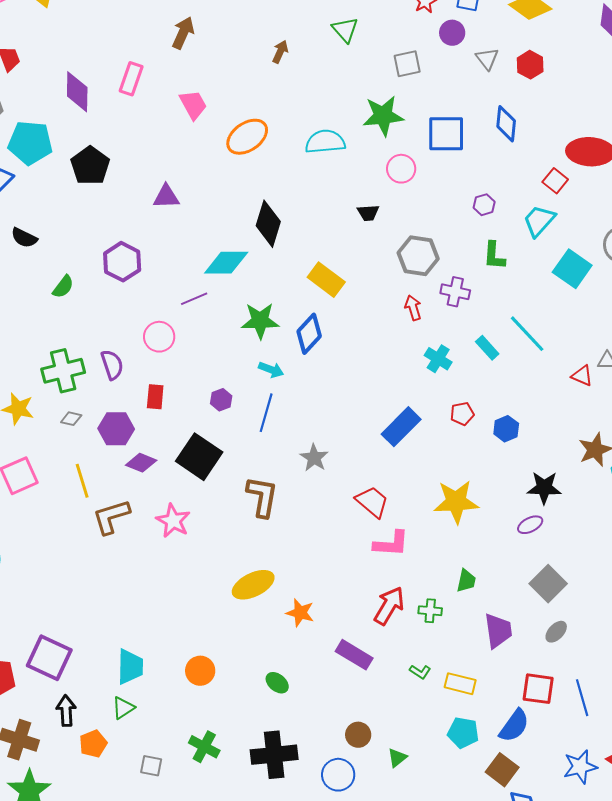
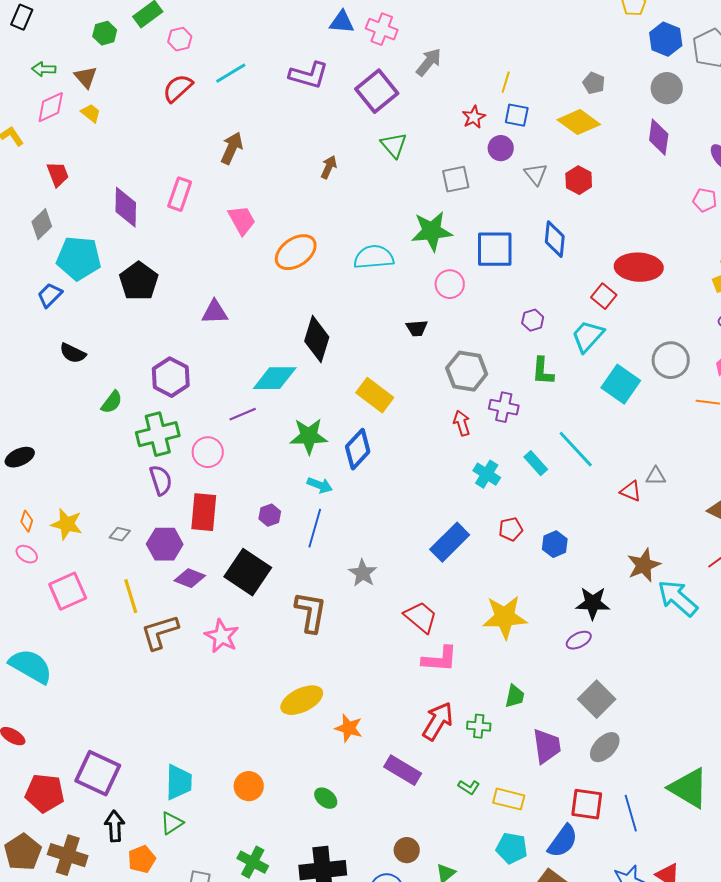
green cross: (63, 371) -> (158, 434), moved
red rectangle: (155, 397) -> (204, 512), size x1.5
gray ellipse: (556, 632) -> (605, 747), size x1.4

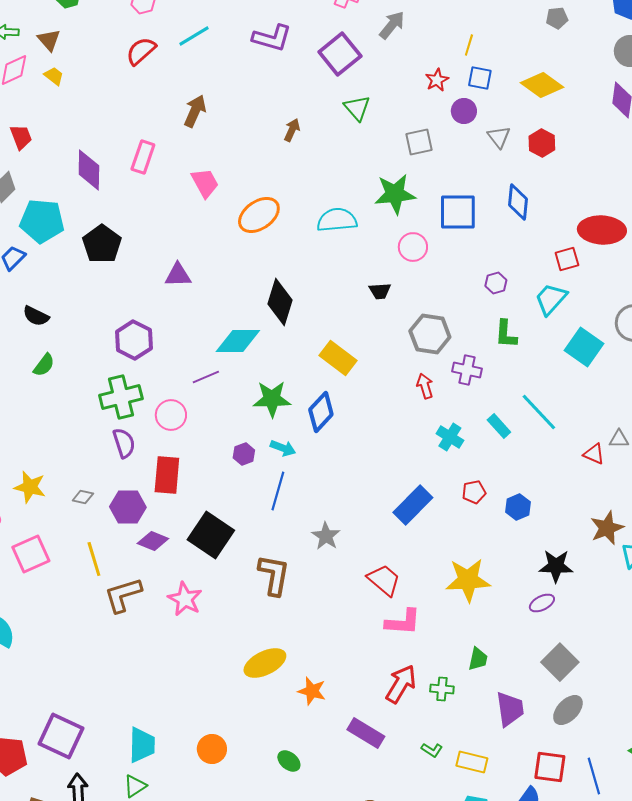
gray pentagon: (594, 83) -> (557, 18), moved, turned -30
red square: (604, 296) -> (567, 259), turned 35
green semicircle: (112, 402) -> (44, 365), moved
purple hexagon: (270, 515) -> (244, 454), moved

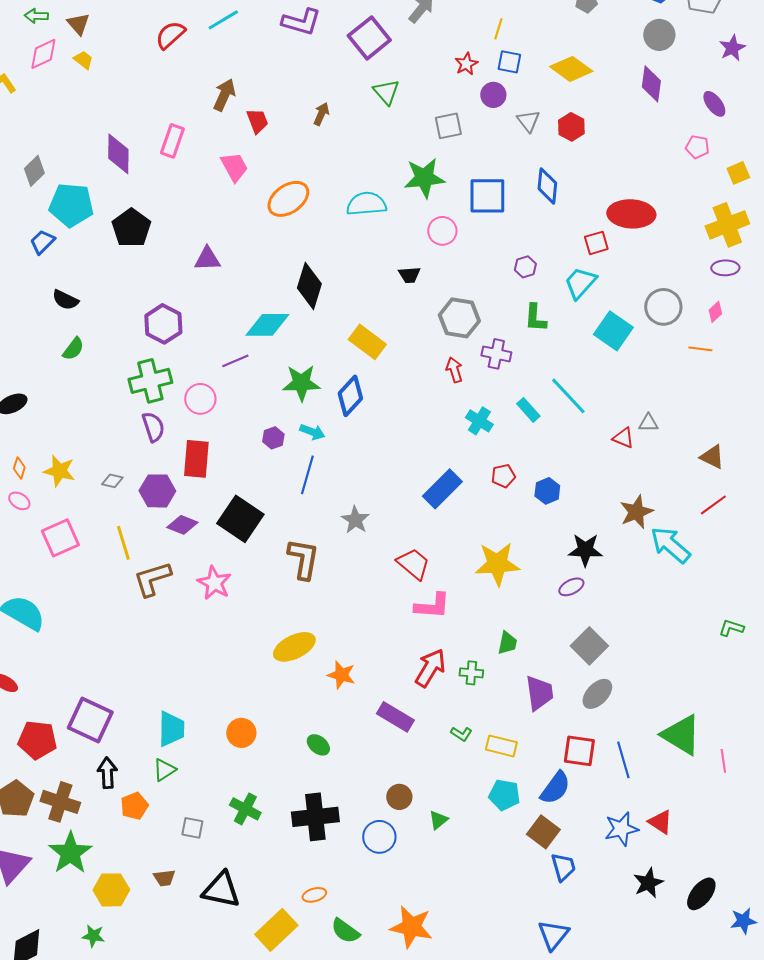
red trapezoid: (21, 137) -> (257, 121), moved

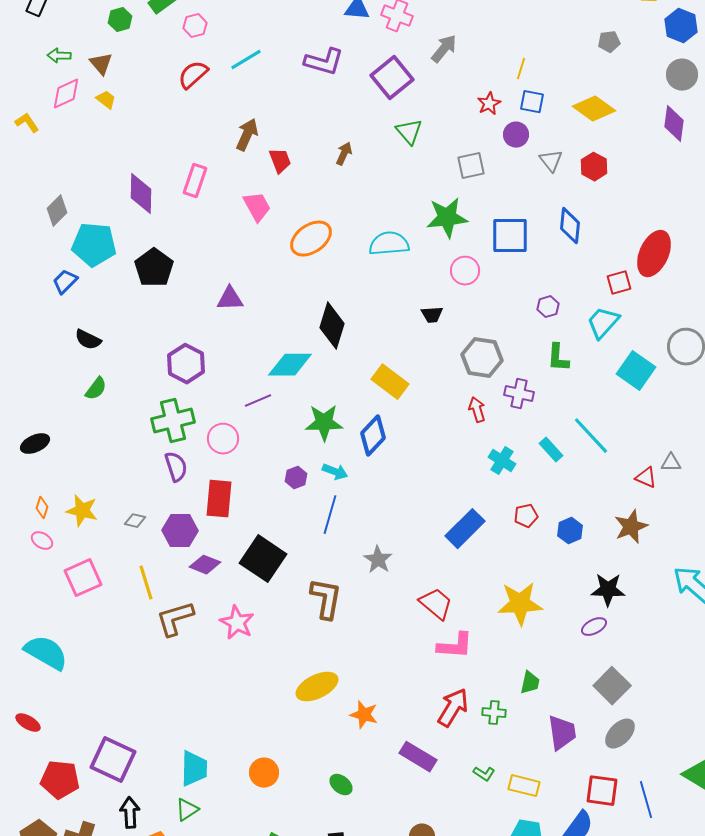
red ellipse: (631, 214) -> (654, 254), turned -69
brown star: (636, 512) -> (631, 527), moved

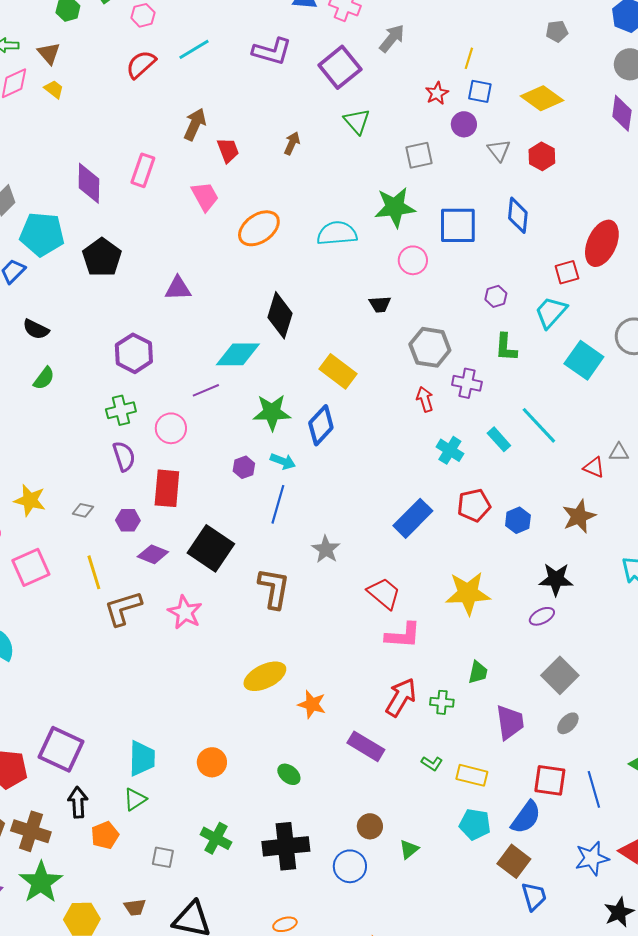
green cross: (173, 421) -> (121, 410), size x0.7
red pentagon: (526, 516) -> (474, 505), size x1.4
purple hexagon: (180, 531) -> (128, 520), size x0.7
gray ellipse: (620, 734) -> (568, 723), size x0.7

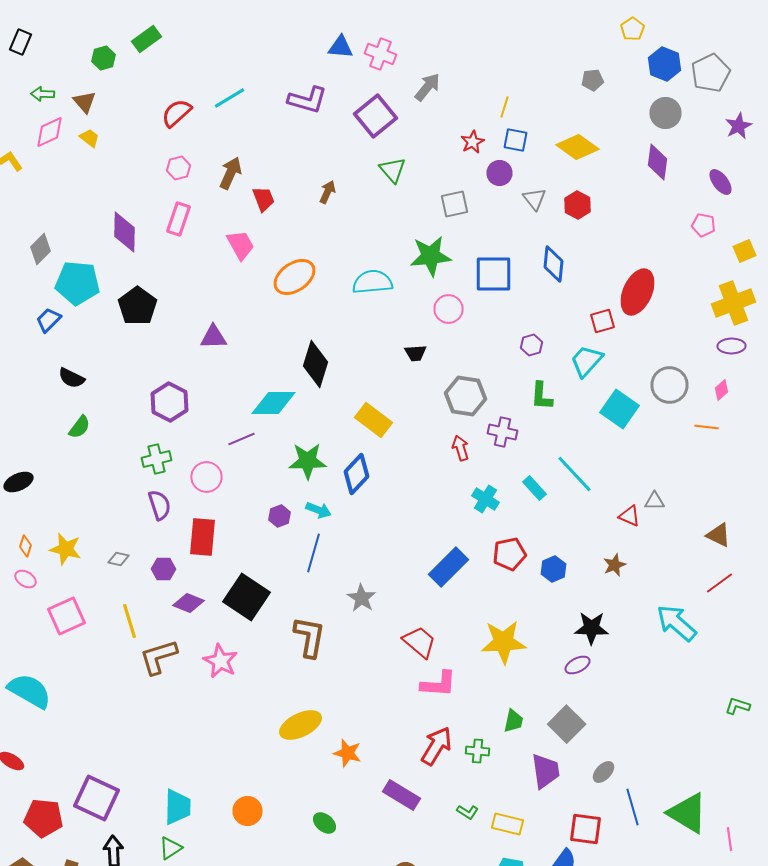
pink hexagon: (143, 15) -> (178, 168), moved
brown star: (579, 516) -> (614, 565), size x0.7
gray square: (560, 675) -> (566, 724), moved
blue line: (594, 789) -> (632, 807), moved

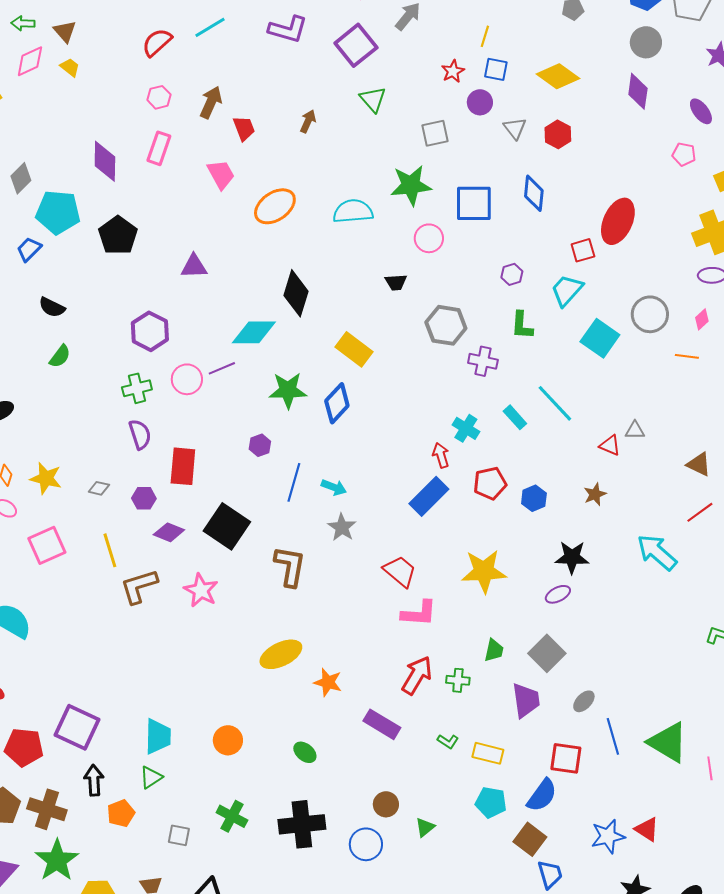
red arrow: (460, 448) -> (441, 455), moved
pink circle: (206, 477) -> (187, 379), moved
cyan arrow: (318, 510) -> (334, 487), moved

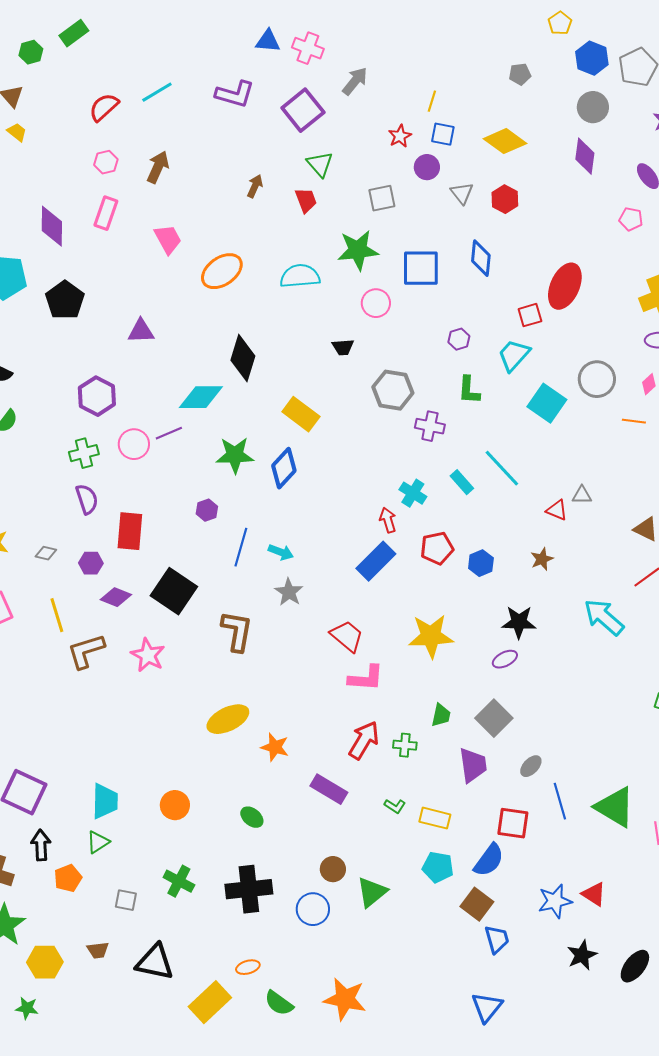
red trapezoid: (244, 128) -> (306, 200), moved
green triangle: (425, 827) -> (372, 892), size x1.6

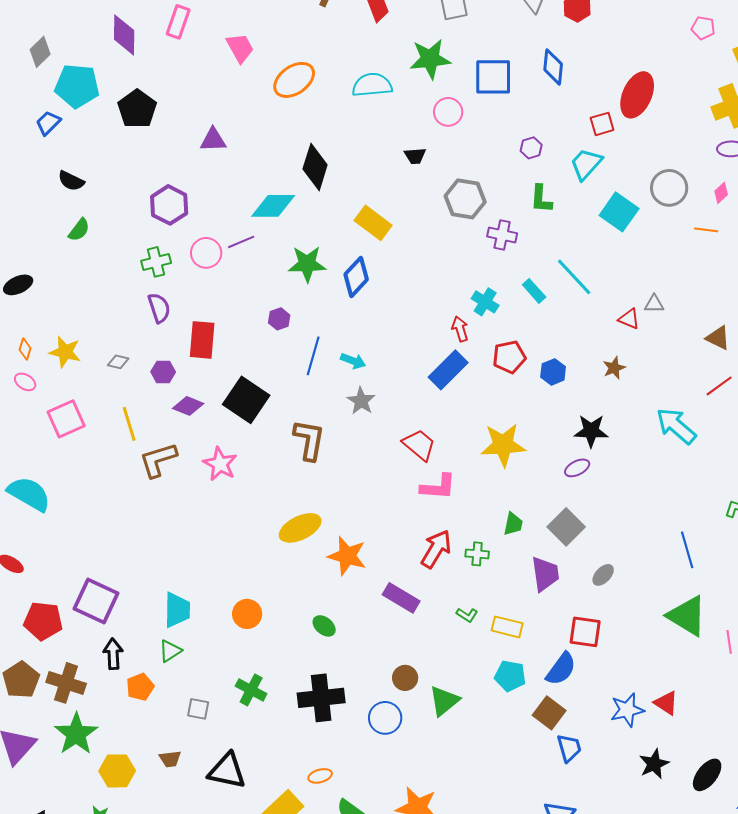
orange star: (275, 747) -> (347, 556), size x1.4
blue line: (560, 801) -> (687, 550), moved

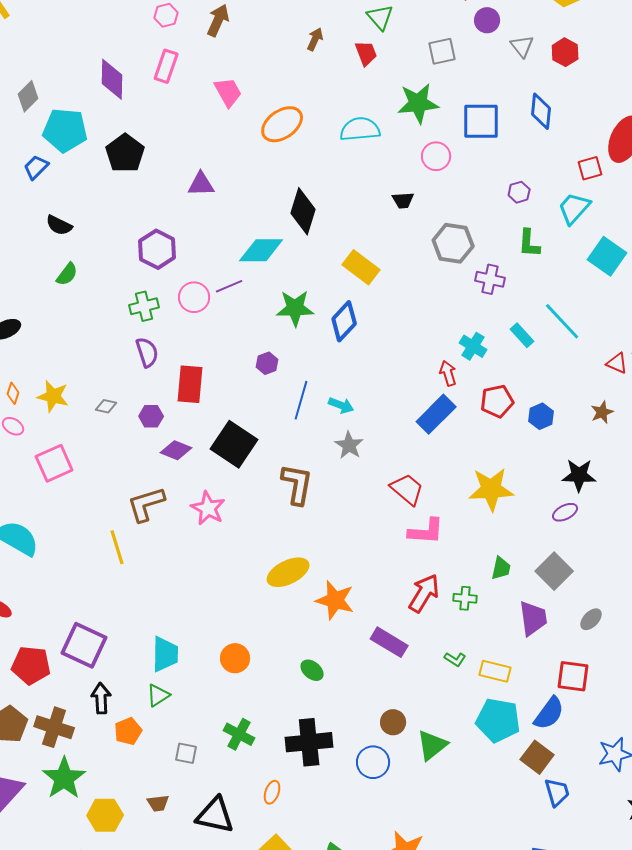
yellow line: (129, 424) -> (117, 547), moved
cyan pentagon: (510, 676) -> (498, 720), size x1.4
orange ellipse: (320, 776) -> (272, 792), moved, turned -55

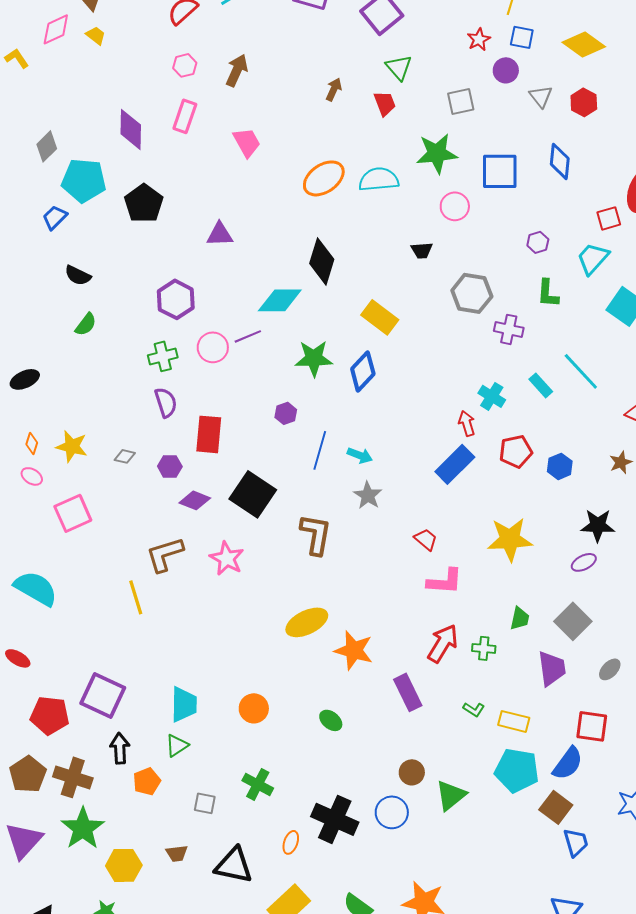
orange ellipse: (282, 124) -> (324, 178), moved
red trapezoid: (407, 489) -> (426, 539), size x0.7
purple rectangle: (389, 642) -> (408, 692), turned 33
black cross: (309, 742) -> (335, 819), moved, turned 30

